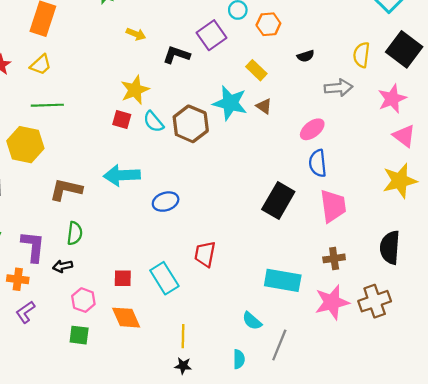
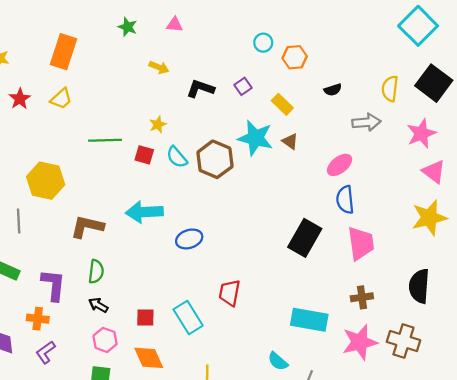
purple square: (211, 35) -> (243, 86), moved, size x0.6
yellow star: (135, 90) -> (158, 125), size x0.6
green line: (47, 105) -> (105, 140), moved
black arrow: (63, 266) -> (98, 305), moved, turned 42
brown cross: (375, 301) -> (403, 341), turned 36

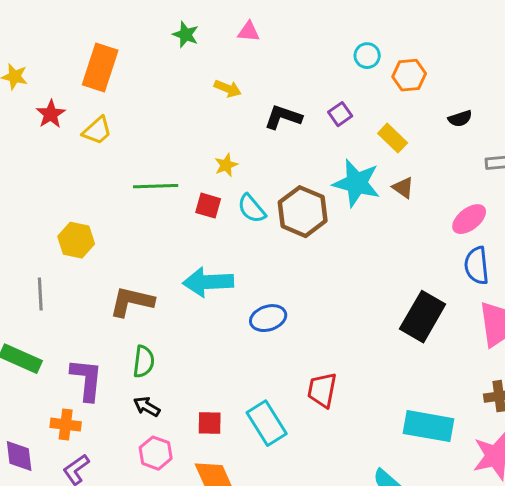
red star: (20, 99) -> (51, 114), moved
yellow hexagon: (46, 181) -> (76, 240), size x0.7

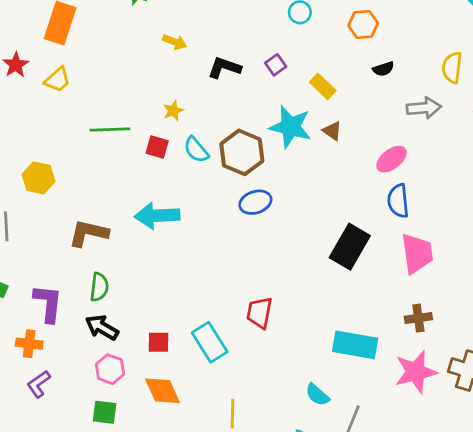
orange hexagon: (409, 75) -> (363, 24), moved
blue ellipse: (268, 318) -> (255, 202), moved
black arrow: (147, 407) -> (102, 327), size x1.4

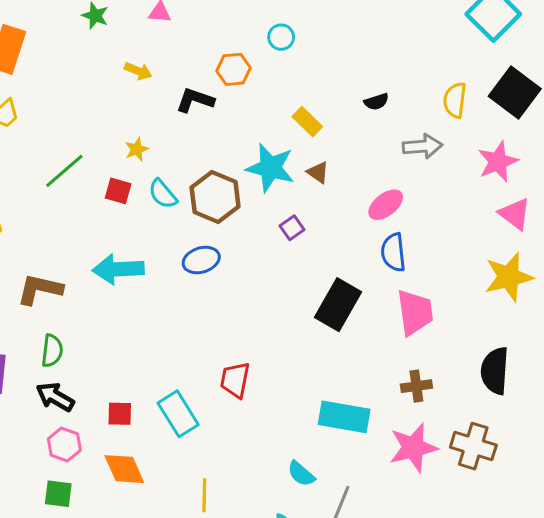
orange hexagon: (363, 24) -> (233, 69), moved
purple square: (276, 65) -> (292, 228), moved
green line: (110, 129) -> (64, 171), turned -39
blue ellipse: (255, 202) -> (201, 260), moved

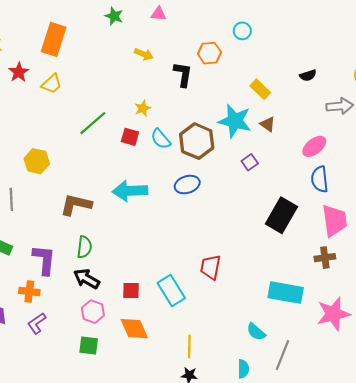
black L-shape: (195, 100) -> (183, 74), turned 80
brown cross: (416, 386) -> (325, 258), moved

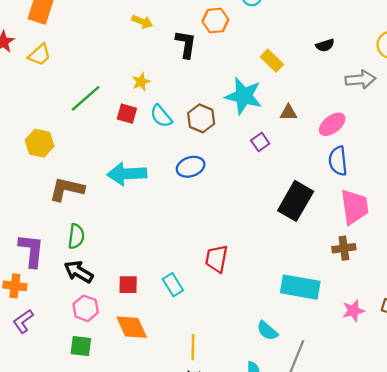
brown triangle: (268, 124) -> (288, 112), moved, turned -35
brown hexagon: (197, 141) -> (201, 118), size x0.7
yellow hexagon: (37, 161) -> (40, 143), moved
cyan rectangle: (171, 290) -> (173, 285), size x0.7
pink star: (333, 314) -> (353, 311), size x0.6

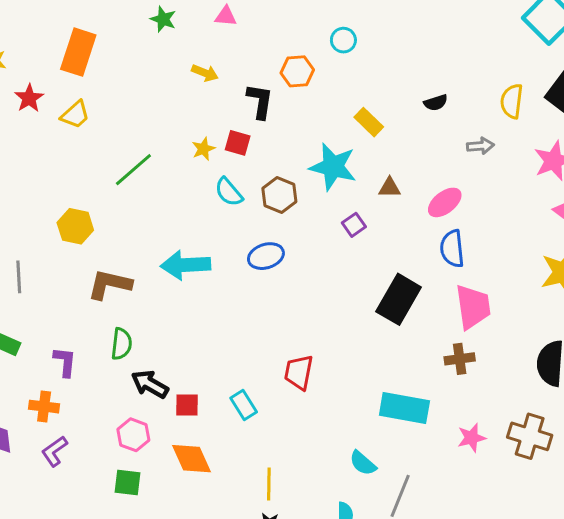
gray arrow: (360, 79) -> (480, 146), size x0.7
red square: (127, 114) -> (238, 143), moved
purple L-shape: (31, 250) -> (65, 362), size x0.7
black arrow: (79, 272) -> (150, 384), moved

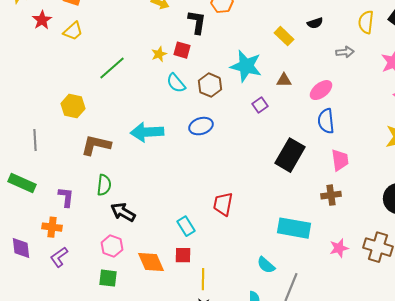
yellow rectangle: (369, 122) -> (284, 36), moved
pink trapezoid: (473, 307) -> (340, 160), size x0.7
red square: (187, 405) -> (183, 255), moved

